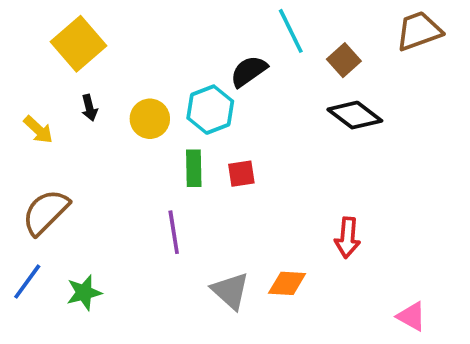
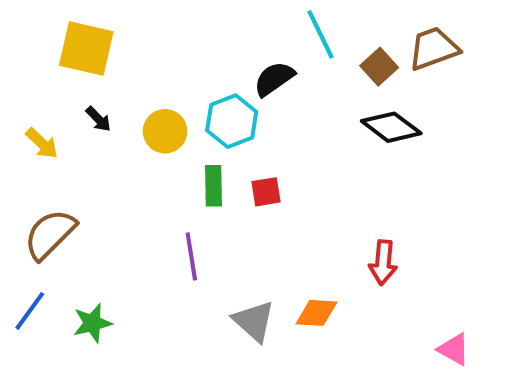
brown trapezoid: (419, 31) -> (434, 48), moved
yellow square: (78, 44) -> (86, 48), turned -36
black arrow: (89, 108) -> (98, 119), turned -30

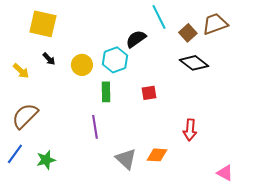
red square: (266, 192) -> (149, 93), moved

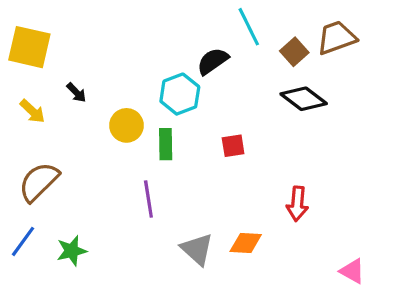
yellow square: (43, 24) -> (29, 47), moved
yellow circle: (82, 65) -> (126, 125), moved

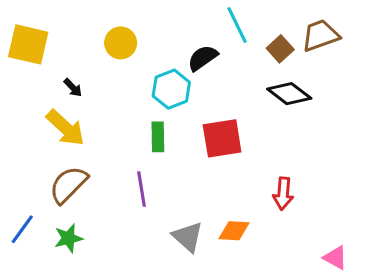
yellow arrow: (32, 111) -> (65, 128), moved, size x1.6
yellow circle: (126, 125) -> (121, 43), moved
red square: (233, 146) -> (222, 138), size x1.8
brown semicircle: (39, 182) -> (68, 185), moved

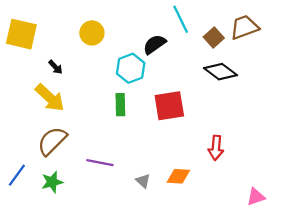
purple line: (141, 189) -> (100, 163), moved, turned -70
gray triangle: (188, 237) -> (143, 181), size x0.6
pink triangle: (335, 258) -> (256, 197), turned -48

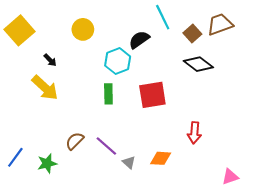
yellow square: (21, 34) -> (19, 30), turned 36
brown semicircle: (52, 141) -> (75, 141), moved, size x0.7
purple line: (100, 163) -> (106, 146), moved, turned 30

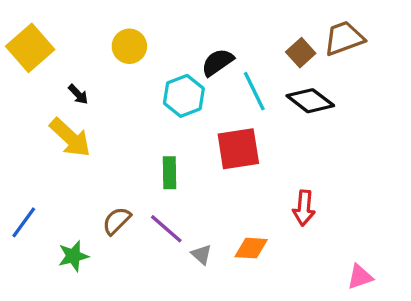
cyan line: (163, 17) -> (254, 91), moved
green rectangle: (108, 94) -> (169, 173), moved
blue line: (15, 157) -> (24, 222), moved

